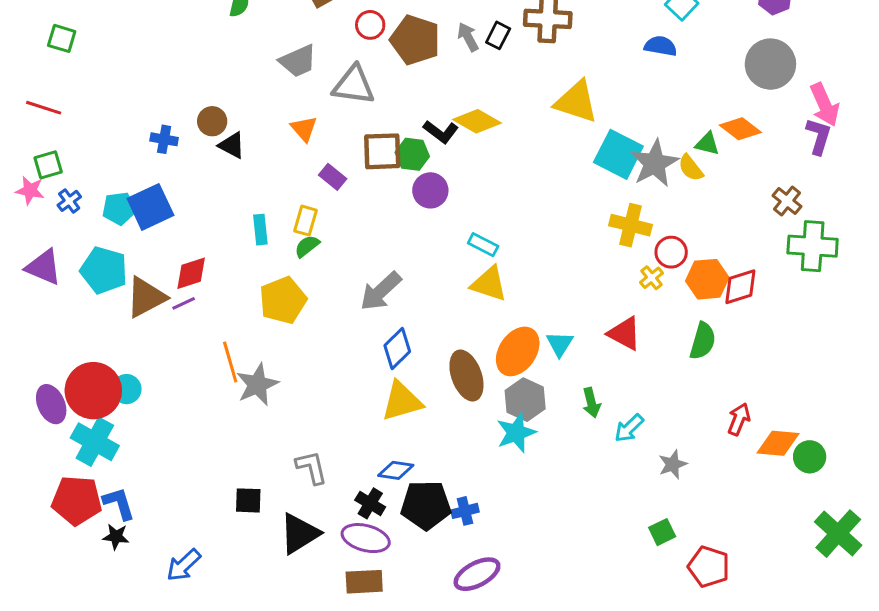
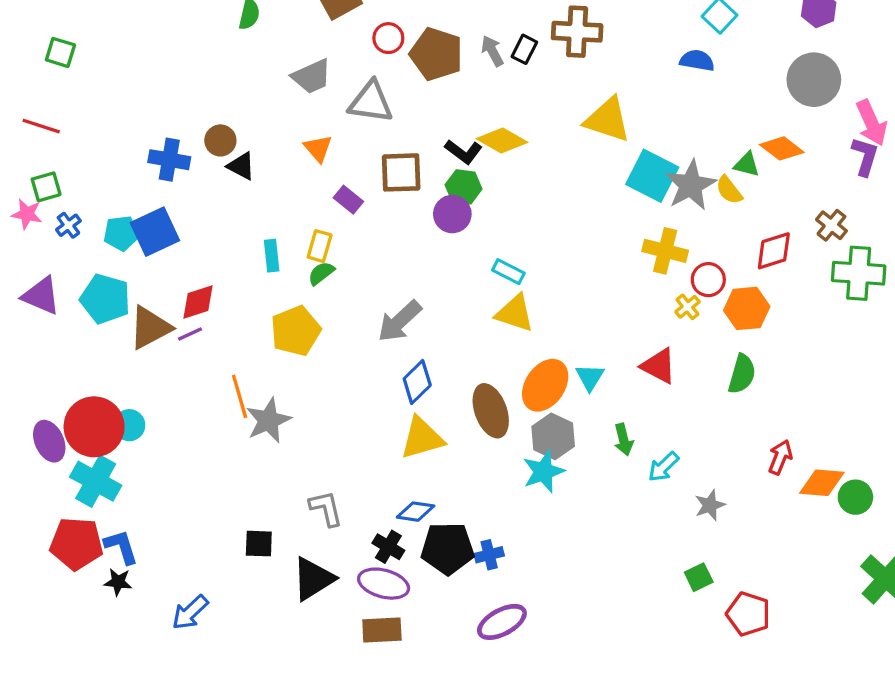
blue cross: (164, 139) -> (169, 160), size x1.4
green hexagon: (412, 154) -> (464, 187), moved
red diamond: (740, 287) -> (774, 251), moved

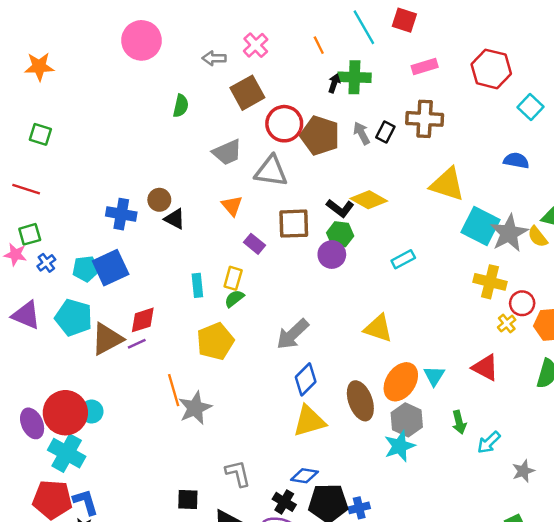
red circle: (388, 38) -> (284, 124), size x1.6
blue semicircle: (697, 60) -> (516, 161), moved
cyan rectangle: (508, 272) -> (403, 259), moved, turned -55

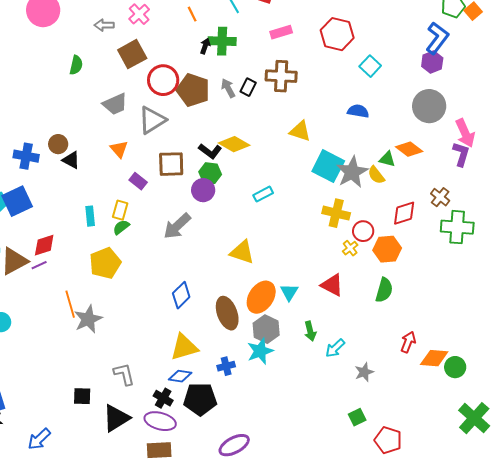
gray triangle: (271, 171) -> (152, 120), turned -40
yellow triangle: (447, 184) -> (300, 131), size x0.7
gray arrow: (293, 334) -> (177, 226), moved
yellow triangle: (309, 421) -> (184, 347), moved
blue cross: (359, 508) -> (226, 366), moved

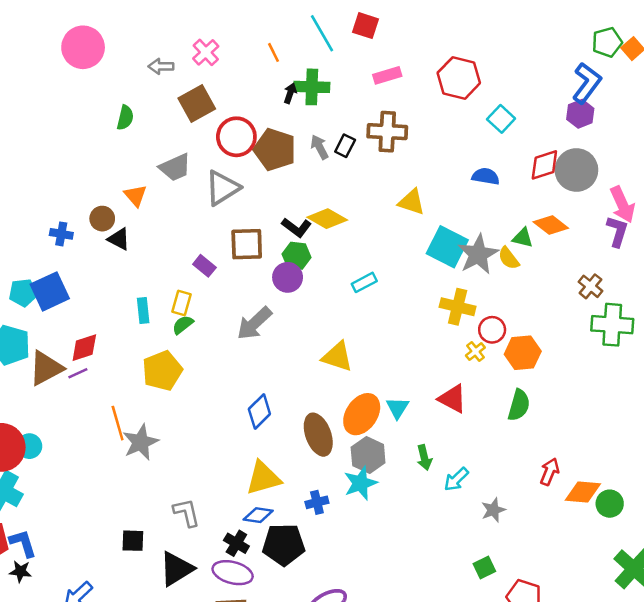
orange triangle: (119, 149) -> (135, 196), moved
blue cross: (26, 156) -> (61, 234), size x0.7
red diamond: (404, 213) -> (544, 165), moved

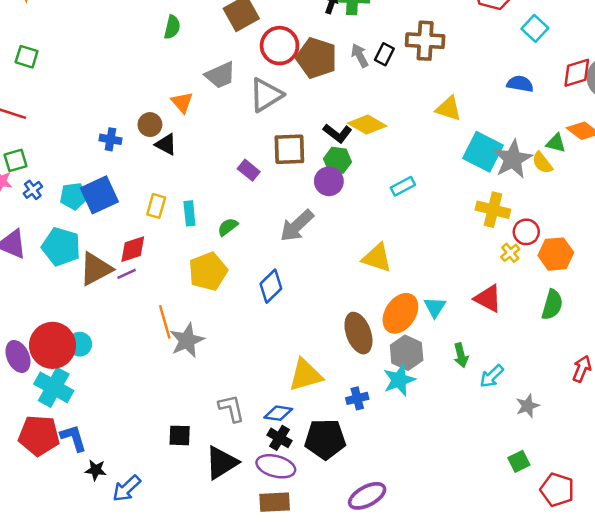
yellow rectangle: (181, 303) -> (156, 206), moved
blue diamond: (259, 412) -> (271, 286), moved
blue diamond: (258, 515) -> (278, 413), moved
black star: (20, 571) -> (96, 470), moved

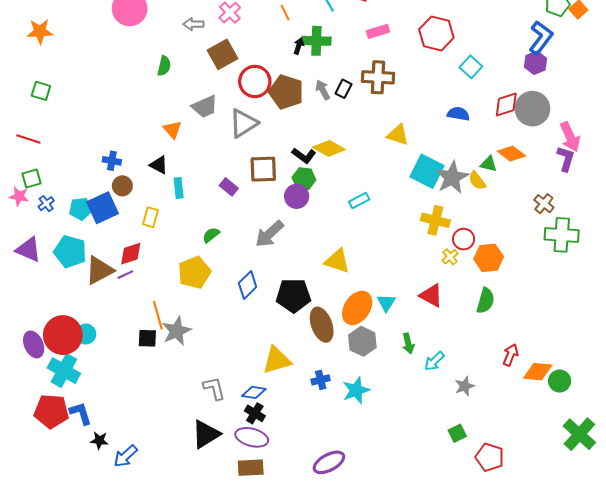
brown circle: (150, 125) -> (122, 186), moved
cyan rectangle: (189, 213) -> (179, 188), moved
cyan star: (399, 380) -> (356, 390), moved
black square: (180, 435) -> (147, 338), moved
black pentagon: (325, 439) -> (293, 295), moved

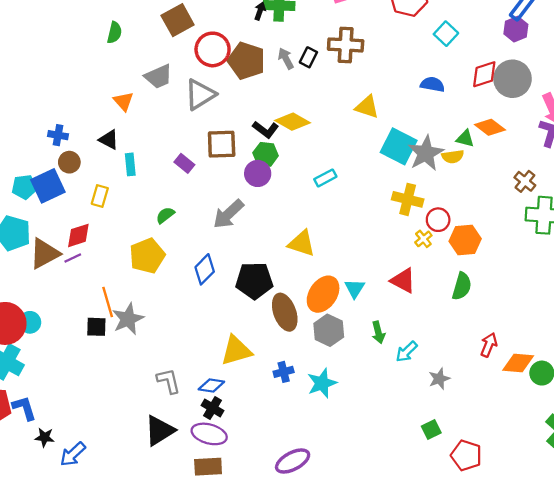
yellow semicircle: (477, 181) -> (453, 157), turned -60

